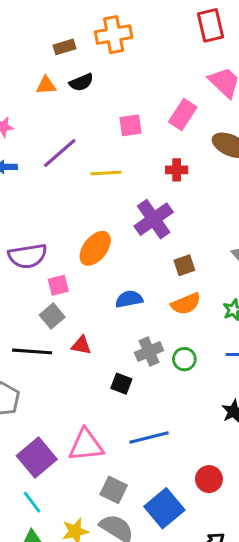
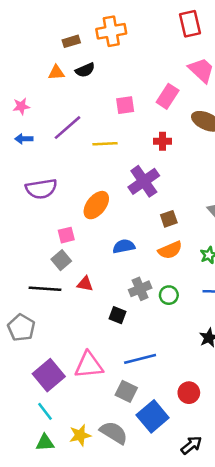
purple semicircle: (28, 256) -> (41, 189), moved
gray square: (114, 490) -> (126, 391), moved

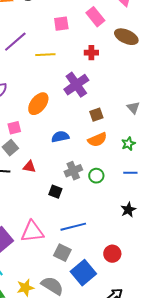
pink rectangle: (168, 96) -> (95, 17), turned -72

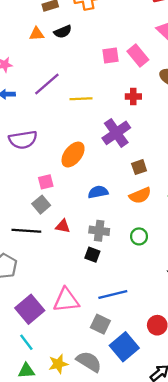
pink square: (61, 24) -> (111, 56), moved
gray cross: (73, 171) -> (99, 231), moved, turned 30

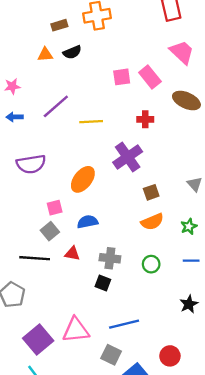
blue semicircle: (98, 192) -> (88, 222), moved

